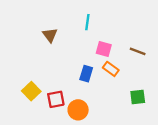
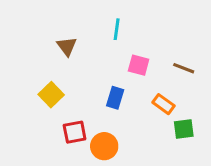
orange rectangle: (111, 69) -> (163, 104), moved
yellow square: (31, 91) -> (51, 95), moved

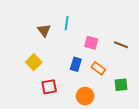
cyan line: (117, 29) -> (67, 23), moved
orange rectangle: (163, 104) -> (98, 68), moved
orange circle: (104, 146) -> (85, 96), moved

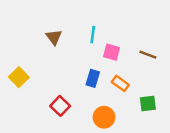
cyan line: (67, 23) -> (93, 35), moved
yellow square: (34, 62) -> (19, 77), moved
red square: (49, 87) -> (60, 106), turned -35

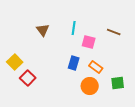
brown line: (148, 55) -> (114, 32), moved
red square: (60, 106) -> (28, 78), moved
orange circle: (104, 117) -> (90, 86), moved

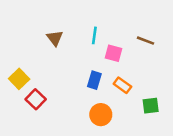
orange circle: (90, 86) -> (101, 115), moved

